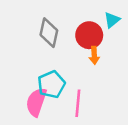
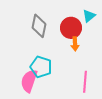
cyan pentagon: (51, 84) -> (41, 67), turned -30
pink line: (78, 103) -> (85, 82), moved

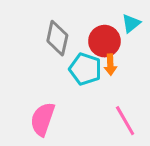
cyan pentagon: (41, 67) -> (85, 69), moved
pink line: (85, 82) -> (125, 121), turned -35

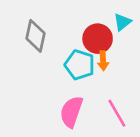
gray diamond: (57, 38) -> (36, 36), moved
pink semicircle: (43, 119) -> (71, 112), moved

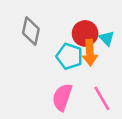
cyan triangle: (122, 22) -> (107, 38), moved, turned -35
orange arrow: (103, 61) -> (90, 53), size x1.5

